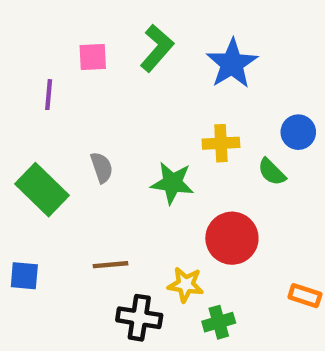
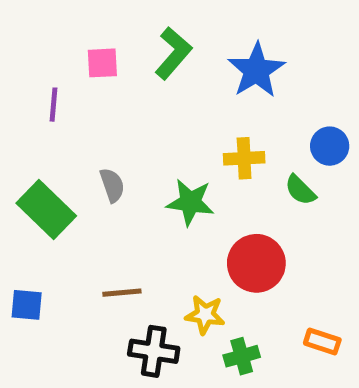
orange rectangle: (305, 296) -> (322, 341), moved

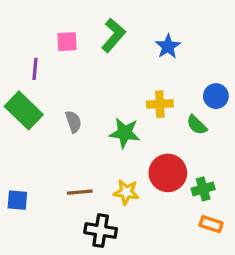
blue star: (256, 70) -> (168, 46), size x0.7
green rectangle: (46, 210) -> (24, 110), moved
yellow star: (205, 315) -> (126, 192), moved
green cross: (242, 356) -> (203, 189), moved

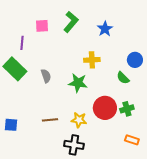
yellow cross: (160, 104) -> (92, 60), moved
green cross: (203, 189) -> (127, 109), moved
black cross: (101, 231) -> (74, 145), moved

